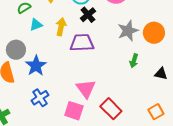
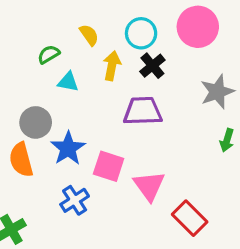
cyan triangle: (36, 25) -> (68, 82), turned 32
yellow arrow: (61, 27) -> (112, 66), moved
pink square: (74, 111) -> (109, 166), moved

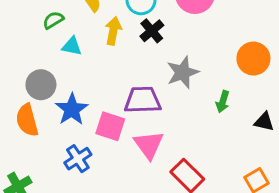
gray star: (217, 92) -> (183, 72), moved
purple trapezoid: (143, 111) -> (143, 100), moved

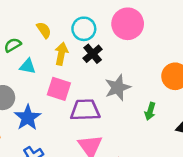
pink square: (110, 126) -> (59, 89), moved

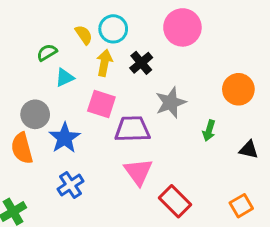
cyan circle: (84, 29) -> (113, 29), moved
cyan triangle: (28, 66) -> (65, 78), turned -36

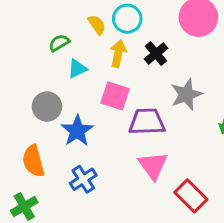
orange semicircle: (22, 148) -> (33, 161), moved

